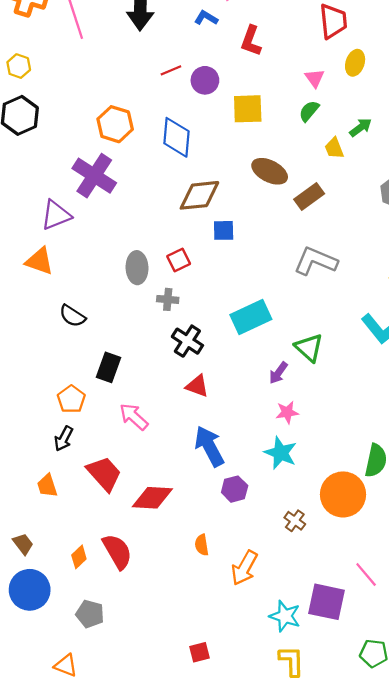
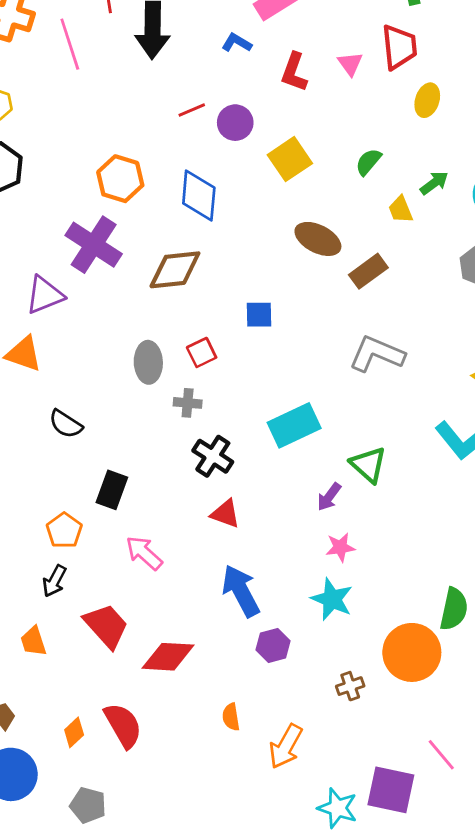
pink triangle: (315, 78) -> (350, 64), moved
yellow square: (248, 109) -> (290, 159), turned -32
brown diamond: (199, 195) -> (175, 270), moved
brown cross: (295, 521) -> (350, 686), turned 35

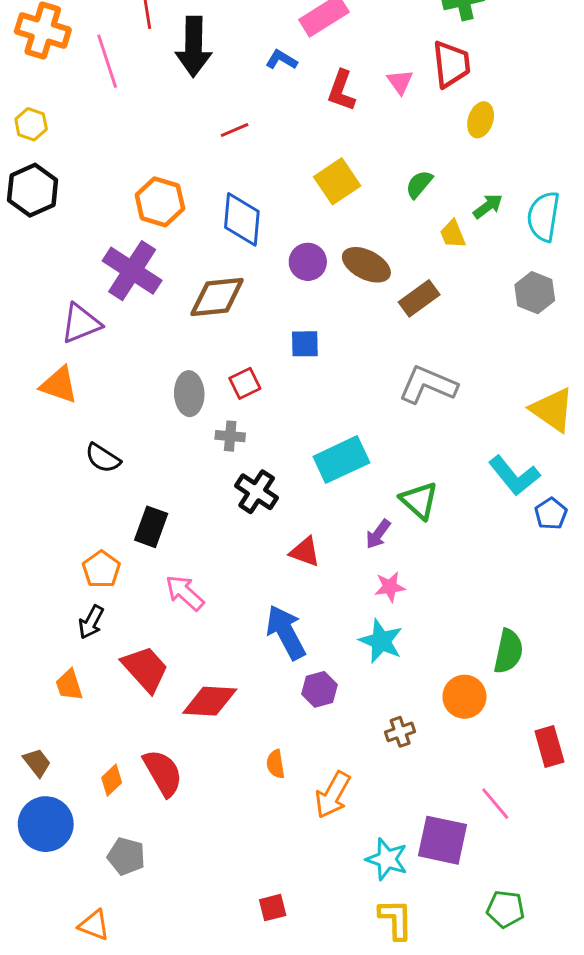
purple circle: (235, 123) -> (308, 262), moved
red triangle: (225, 514) -> (305, 552), moved
orange circle: (412, 652) -> (464, 697), size x0.7

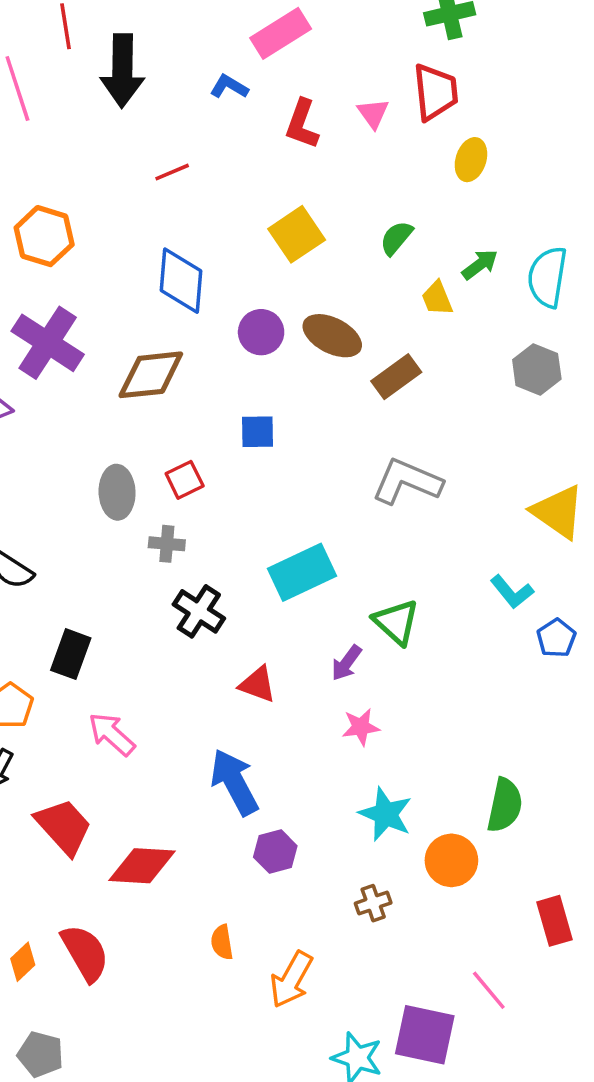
orange hexagon: (160, 202) -> (44, 236), moved
cyan L-shape: (514, 476) -> (512, 592), size x0.7
cyan star: (381, 641) -> (386, 814), moved

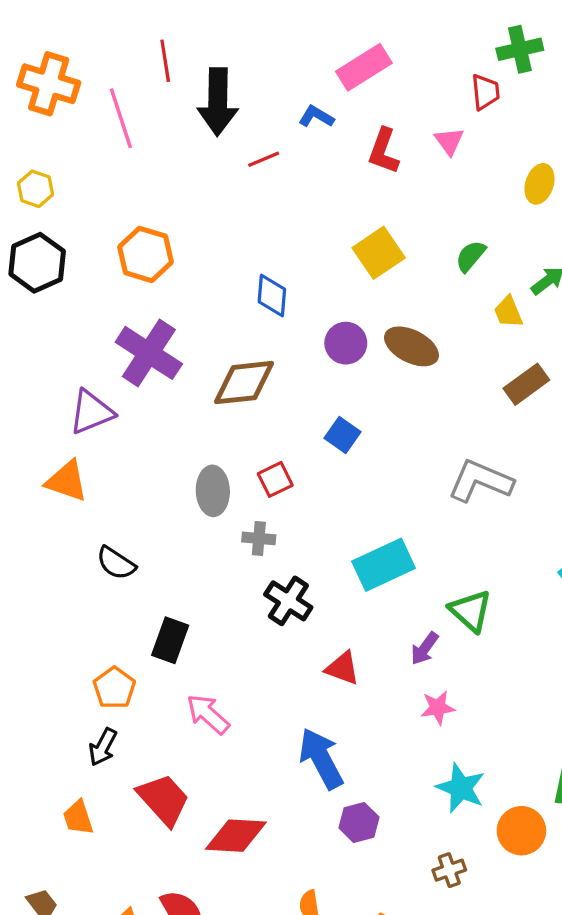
red trapezoid: (435, 92) -> (485, 92), moved, size x0.7
red line: (172, 172) -> (264, 159), moved
blue diamond: (181, 281) -> (272, 296), size x0.7
brown rectangle: (396, 377) -> (526, 384), moved
blue square: (258, 432) -> (343, 435), turned 36

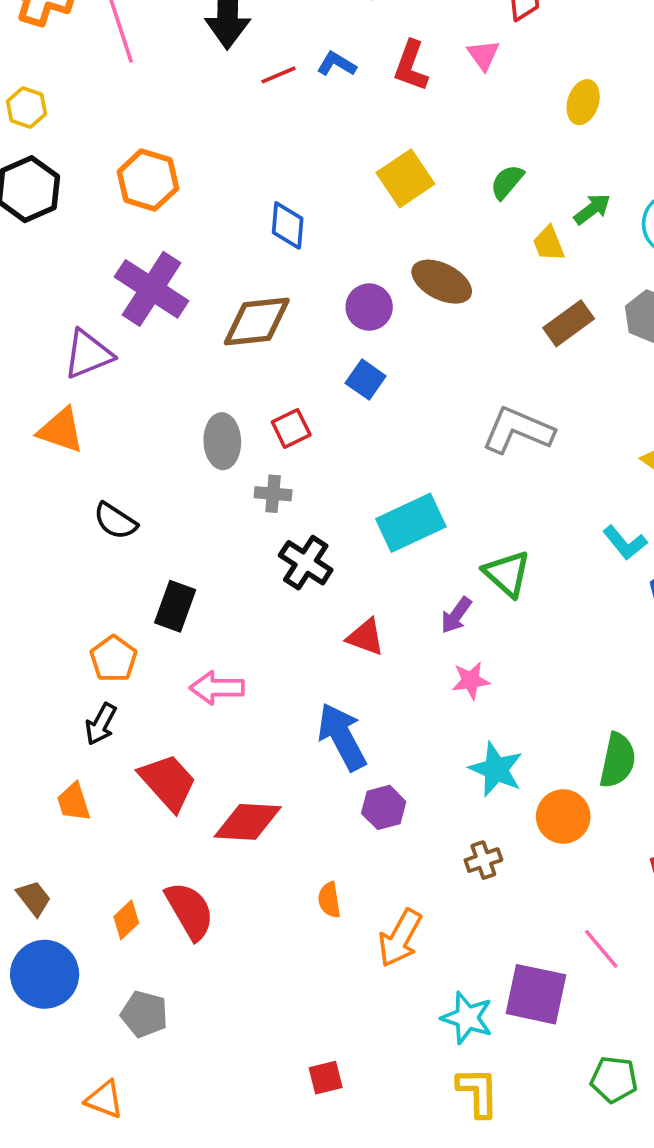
blue L-shape: (316, 117) -> (337, 64), moved
purple circle: (346, 343) -> (369, 307), moved
pink arrow: (208, 714) -> (217, 688), turned -42

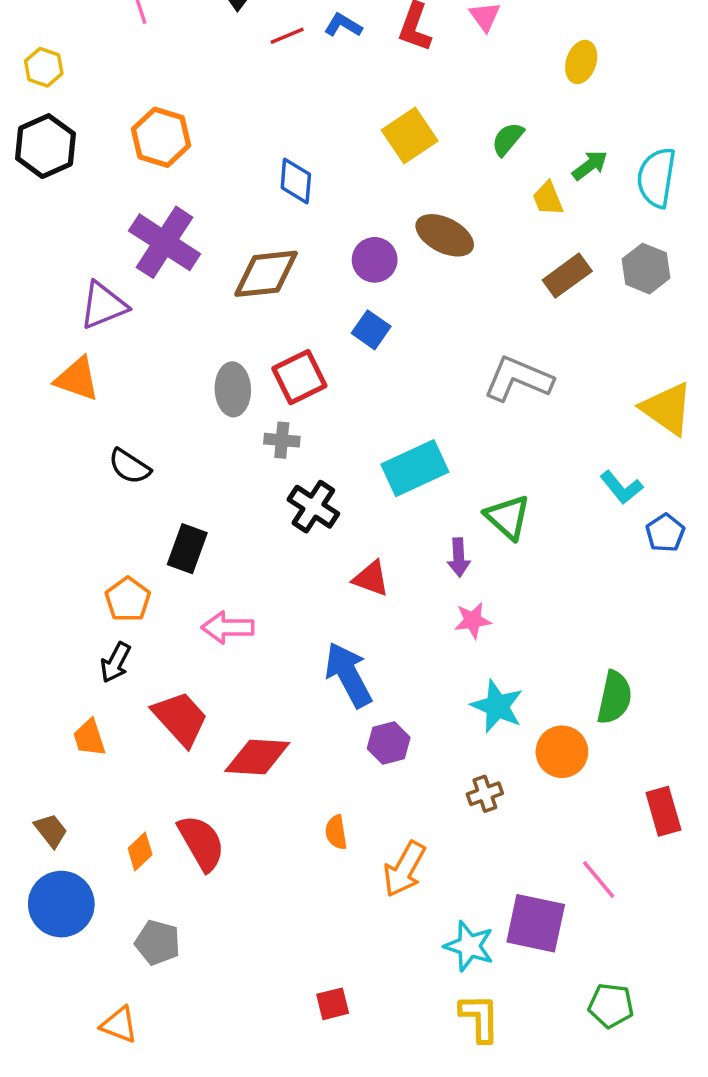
red square: (291, 428) -> (299, 377), size x1.4
purple arrow: (456, 615) -> (459, 557), turned -39

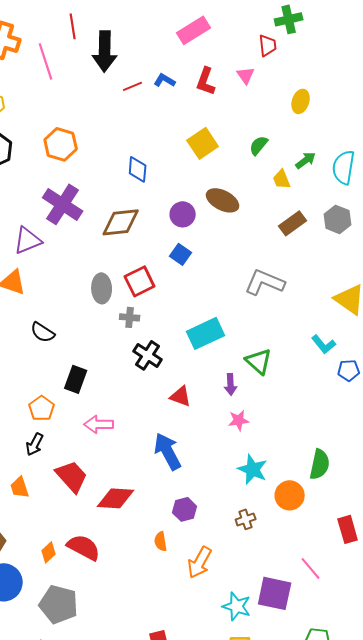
blue pentagon: (665, 533) -> (349, 370), turned 30
purple hexagon: (389, 743) -> (185, 509), moved
red semicircle: (201, 843) -> (84, 547), turned -32
gray pentagon: (158, 943) -> (59, 604), size x1.5

